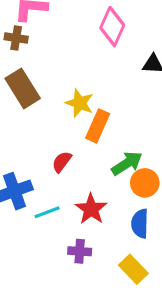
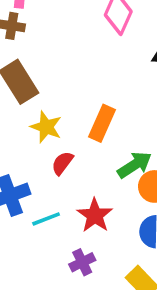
yellow star: (80, 103) -> (46, 127), moved
purple cross: (80, 251) -> (82, 262), turned -30

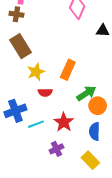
yellow star: (46, 127) -> (36, 72), turned 30
red semicircle: (62, 163) -> (45, 92), turned -128

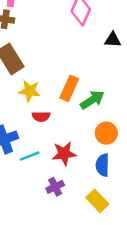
yellow star: (36, 72) -> (30, 91), turned 30
green arrow: (86, 93) -> (92, 100), moved
red star: (64, 122) -> (64, 154), turned 30

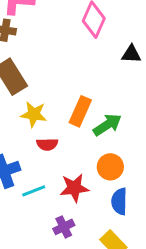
orange circle: (106, 133) -> (110, 167), moved

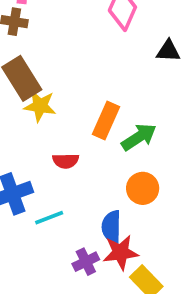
yellow star: (34, 114) -> (40, 106), moved
red star: (74, 188) -> (121, 252), moved
blue semicircle: (119, 201) -> (111, 227), moved

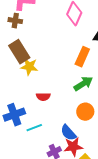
orange rectangle: (106, 121) -> (82, 57), moved
blue semicircle: (111, 227) -> (68, 133), turned -42

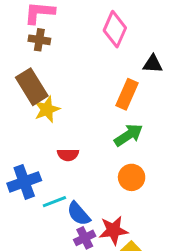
brown cross: (15, 21) -> (39, 40), moved
yellow star: (29, 67) -> (47, 109), turned -30
blue semicircle: (68, 133) -> (79, 214), moved

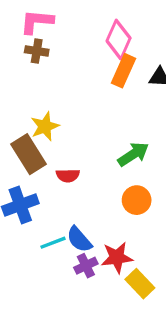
brown rectangle: (32, 87) -> (28, 154), moved
orange rectangle: (127, 94) -> (123, 71), moved
cyan line: (54, 202) -> (53, 243), moved

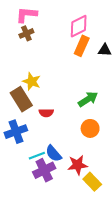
pink diamond: (119, 40) -> (79, 26), turned 40
brown cross: (37, 51) -> (26, 33), turned -32
yellow star: (45, 126) -> (32, 81), turned -30
purple cross: (86, 266) -> (44, 170), moved, size x1.5

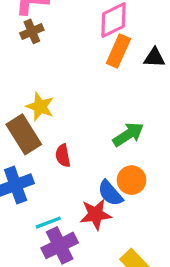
red semicircle: (46, 113) -> (63, 156), turned 80
blue semicircle: (54, 153) -> (110, 193), moved
red star: (78, 165) -> (96, 214), moved

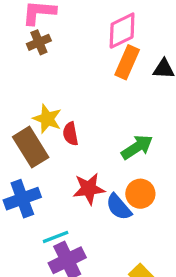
red semicircle: (63, 156) -> (71, 134), moved
red star: (96, 214) -> (89, 189), moved

